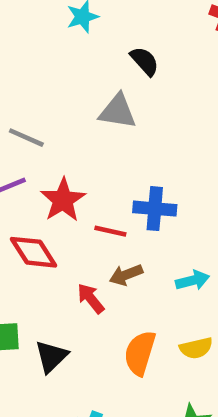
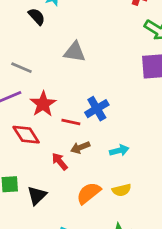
black semicircle: (144, 61) -> (37, 17), moved
blue cross: (155, 209) -> (97, 109), turned -35
orange semicircle: (140, 353) -> (89, 193), turned 35

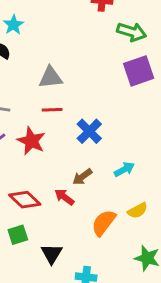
red line: (71, 122) -> (52, 110), moved
red diamond: (26, 135) -> (25, 200), moved
black triangle: (37, 195) -> (52, 254), moved

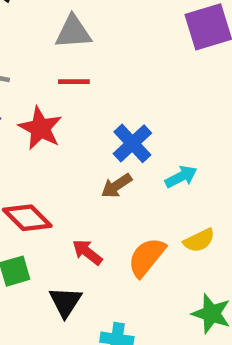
blue cross: (89, 131) -> (132, 143), moved
red arrow: (64, 197) -> (87, 252), moved

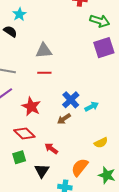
red star: (40, 128) -> (31, 107), moved
cyan arrow: (181, 177) -> (92, 106), moved
orange semicircle: (147, 257) -> (80, 167), moved

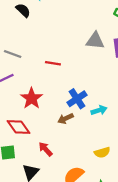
gray triangle: (44, 51) -> (95, 41), moved

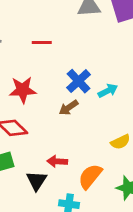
red star: (32, 98) -> (23, 90), turned -30
red arrow: (46, 149) -> (57, 161), moved, turned -35

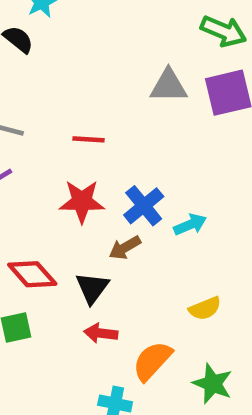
red star: (23, 90) -> (82, 201), moved
black triangle: (37, 181) -> (92, 288), moved

